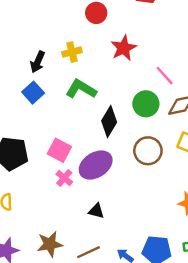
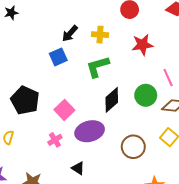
green L-shape: (81, 89) -> (98, 67), turned -65
brown circle: (148, 151) -> (133, 147), moved
pink cross: (64, 178) -> (55, 140), moved

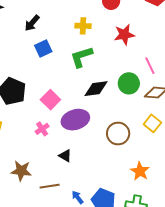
black arrow: (70, 34) -> (32, 23), moved
black diamond: (112, 100) -> (96, 89), turned 35

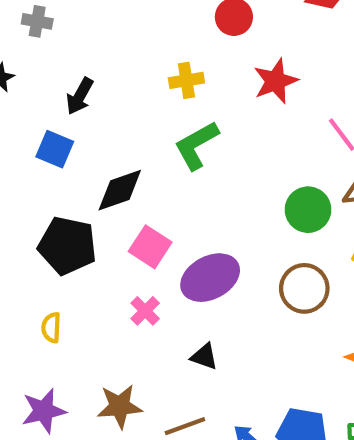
blue square: (43, 48) -> (55, 149), moved, turned -30
green circle: (129, 83) -> (308, 210), moved
black diamond: (96, 89) -> (120, 190), moved

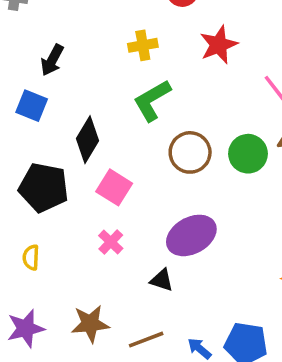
black diamond: (120, 190) -> (87, 140), turned -39
purple ellipse: (210, 278) -> (191, 235), moved
brown circle: (304, 288) -> (190, 152), moved

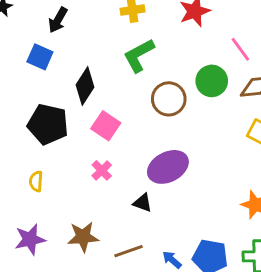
green circle: (248, 154) -> (212, 81), moved

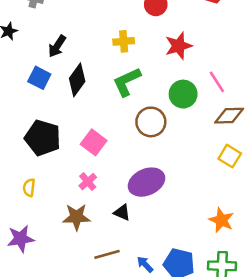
green circle: (212, 81) -> (183, 94), moved
black diamond: (85, 86) -> (77, 80), moved
brown star: (83, 237) -> (76, 217), moved

